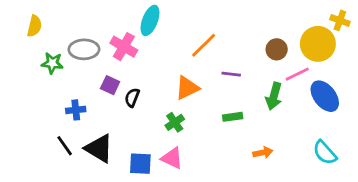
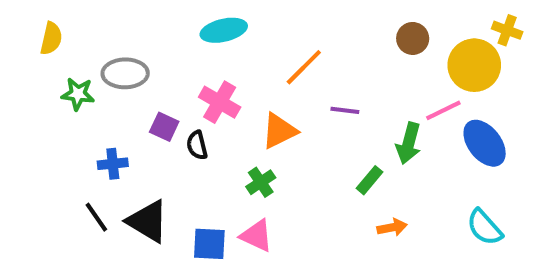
cyan ellipse: (150, 20) -> (224, 30), turned 56
pink cross: (124, 47) -> (220, 102), moved
brown circle: (277, 49) -> (413, 38), moved
black semicircle: (132, 98) -> (197, 145), turned -36
green rectangle: (233, 117) -> (370, 180), moved, turned -42

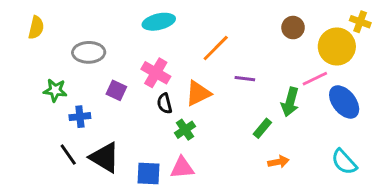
green star: (78, 94) -> (55, 90), moved
black semicircle: (197, 145) -> (165, 103), moved
pink triangle: (257, 236) -> (182, 168), turned -30

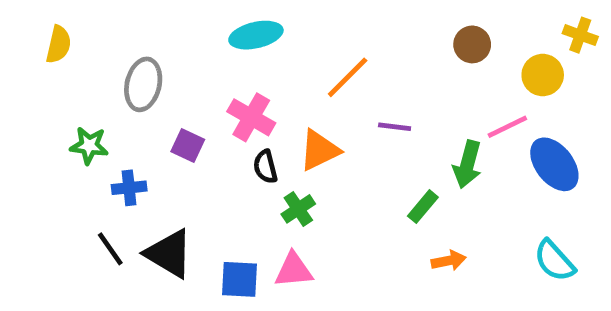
yellow circle: (337, 47) -> (543, 75), size x0.7
gray ellipse: (89, 52) -> (143, 84), turned -76

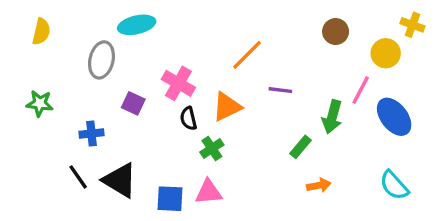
cyan ellipse: (256, 35) -> (137, 25), moved
pink line: (507, 127) -> (361, 90), turned -36
green star: (89, 146) -> (40, 103), moved

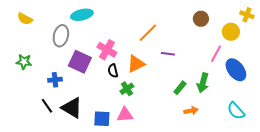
yellow semicircle: (41, 32) -> (25, 19), turned 105
purple square: (133, 103) -> (80, 62), size x1.6
green arrow: (332, 117) -> (203, 83), moved

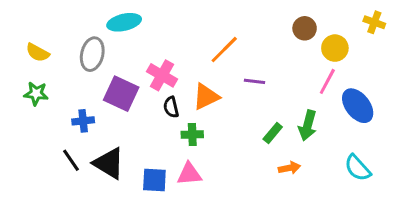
yellow semicircle: (25, 19) -> (38, 53), moved
yellow circle: (231, 32) -> (335, 48), moved
green cross: (127, 89) -> (192, 135), turned 32

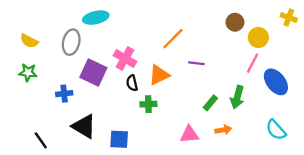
black line: (71, 160) -> (41, 140), moved
pink triangle: (189, 174) -> (189, 135), moved

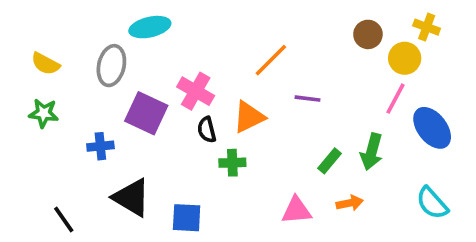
yellow cross: (289, 18) -> (427, 27), moved

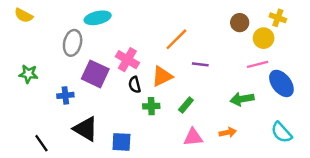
yellow semicircle: (45, 64) -> (24, 15), moved
pink line: (395, 99) -> (258, 64), turned 48
green arrow: (372, 152) -> (242, 99), turned 65
green rectangle: (329, 161) -> (186, 105), moved

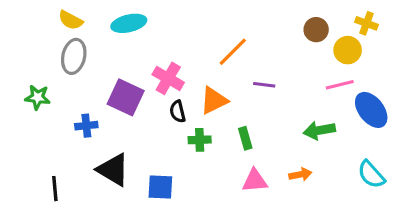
yellow semicircle: (24, 15) -> (71, 20), moved
gray ellipse: (73, 43) -> (74, 56), moved
green rectangle: (186, 105) -> (245, 138), turned -56
black line: (41, 143) -> (55, 189), turned 30

